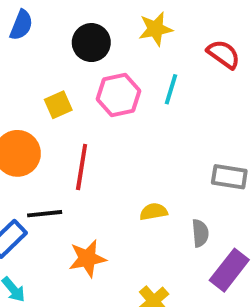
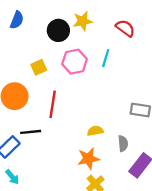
yellow star: (155, 29) -> (83, 21), moved
red semicircle: (224, 54) -> (125, 28), moved
orange star: (87, 258) -> (88, 158), moved

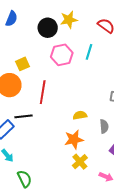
yellow square: (39, 67) -> (23, 64), moved

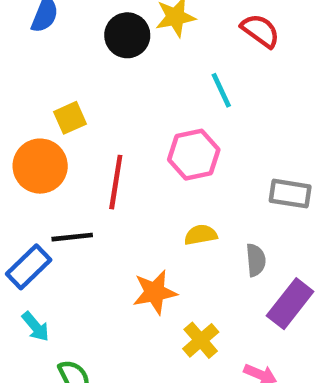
cyan line: (89, 52) -> (221, 90), turned -42
pink hexagon: (62, 55) -> (194, 155), moved
orange star: (74, 139) -> (155, 292), moved

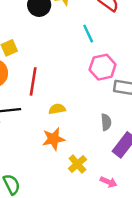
pink hexagon: (194, 155) -> (103, 67), moved
yellow semicircle: (201, 235) -> (57, 109), moved

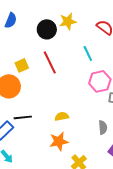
red line: (33, 81) -> (50, 62), moved, turned -35

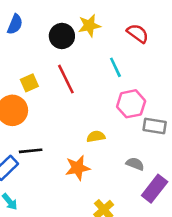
yellow semicircle: (62, 116) -> (96, 136), moved
gray semicircle: (103, 127) -> (135, 164), turned -64
orange star: (59, 141) -> (78, 168), moved

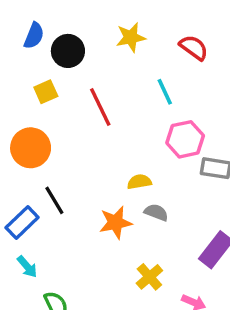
black circle: (62, 36) -> (68, 51), moved
yellow square: (29, 83) -> (46, 92), moved
black line: (31, 151) -> (54, 200), turned 65
gray semicircle: (135, 164) -> (156, 212), moved

